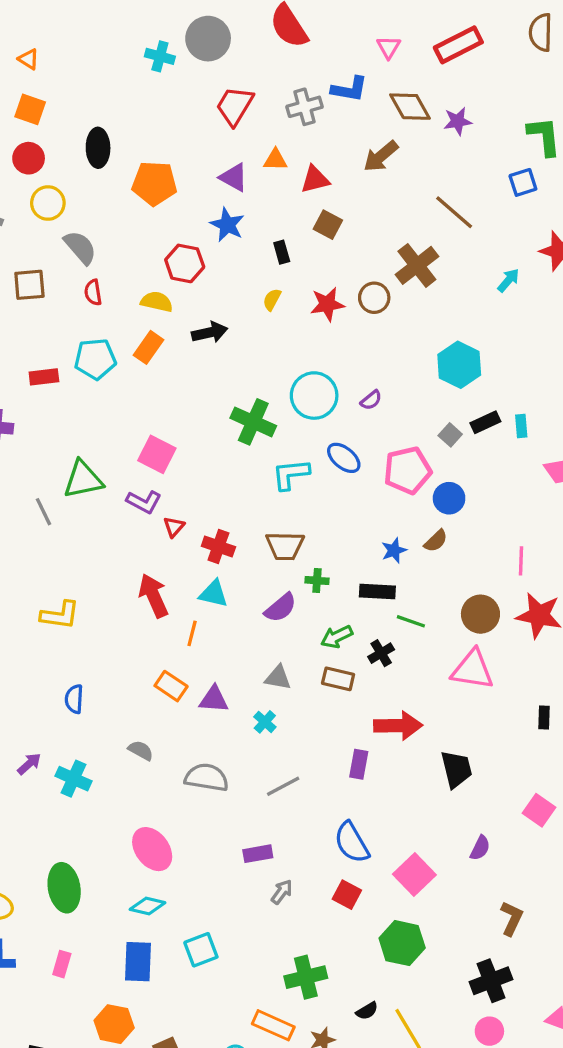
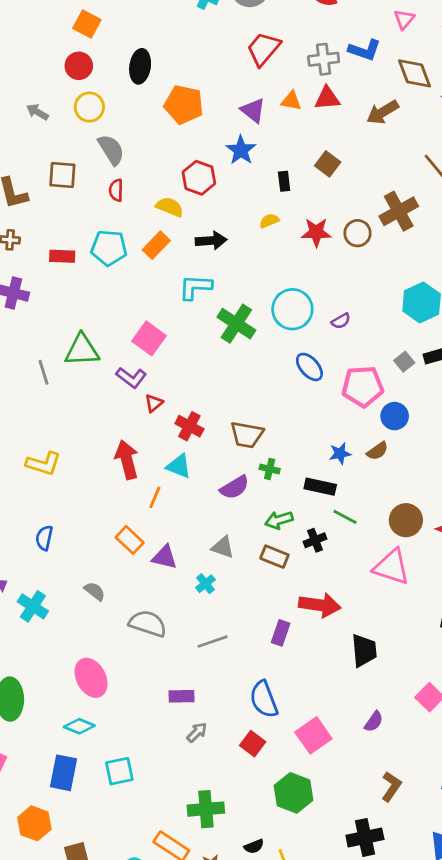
red triangle: (315, 180) -> (327, 98), moved
yellow semicircle: (272, 300) -> (269, 221), turned 30
cyan L-shape: (291, 474) -> (195, 287), moved

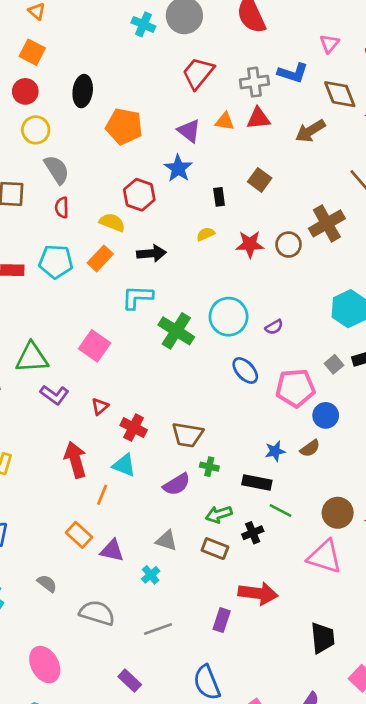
purple L-shape: (131, 378) -> (54, 395), moved
black trapezoid: (364, 650) -> (322, 638), moved
purple rectangle: (181, 696) -> (130, 681), turned 45

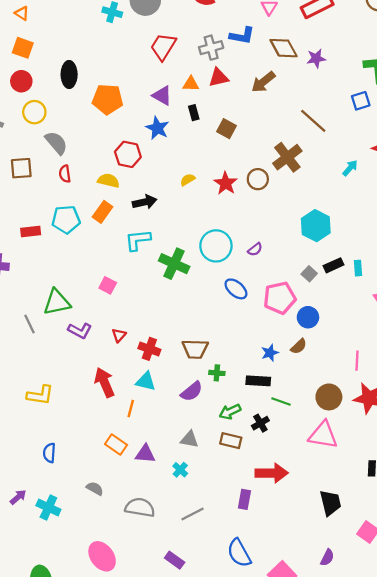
black rectangle: (219, 197) -> (194, 113), moved
red star: (250, 244) -> (226, 183), turned -30
pink square: (95, 346) -> (108, 285), size x0.7

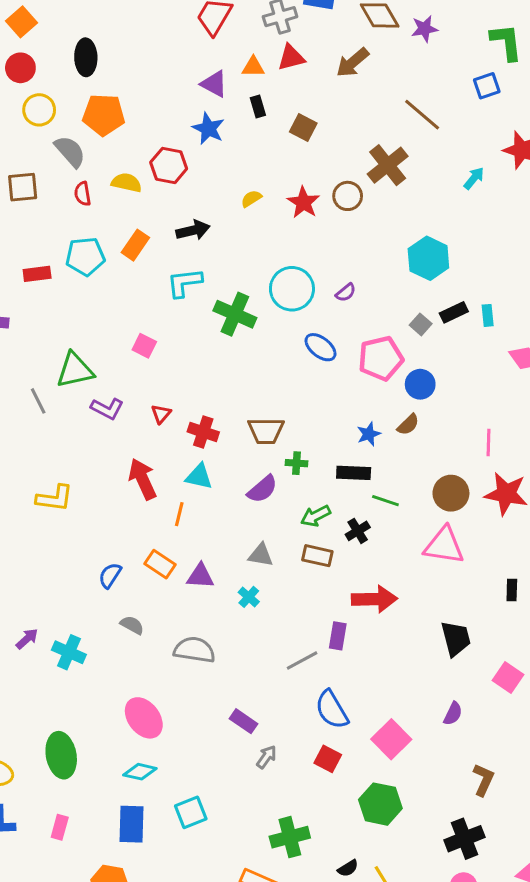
orange square: (23, 48) -> (21, 22), turned 30
orange pentagon: (108, 99) -> (104, 115), moved
yellow semicircle: (108, 181) -> (127, 183), moved
blue semicircle: (49, 453) -> (110, 575), moved, turned 30
gray line: (192, 514) -> (302, 660), moved

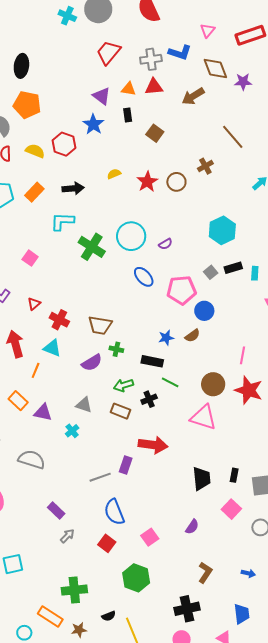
brown cross: (388, 165) -> (205, 166), size x0.6
black rectangle: (512, 590) -> (234, 475), moved
pink square: (391, 739) -> (150, 537), size x0.7

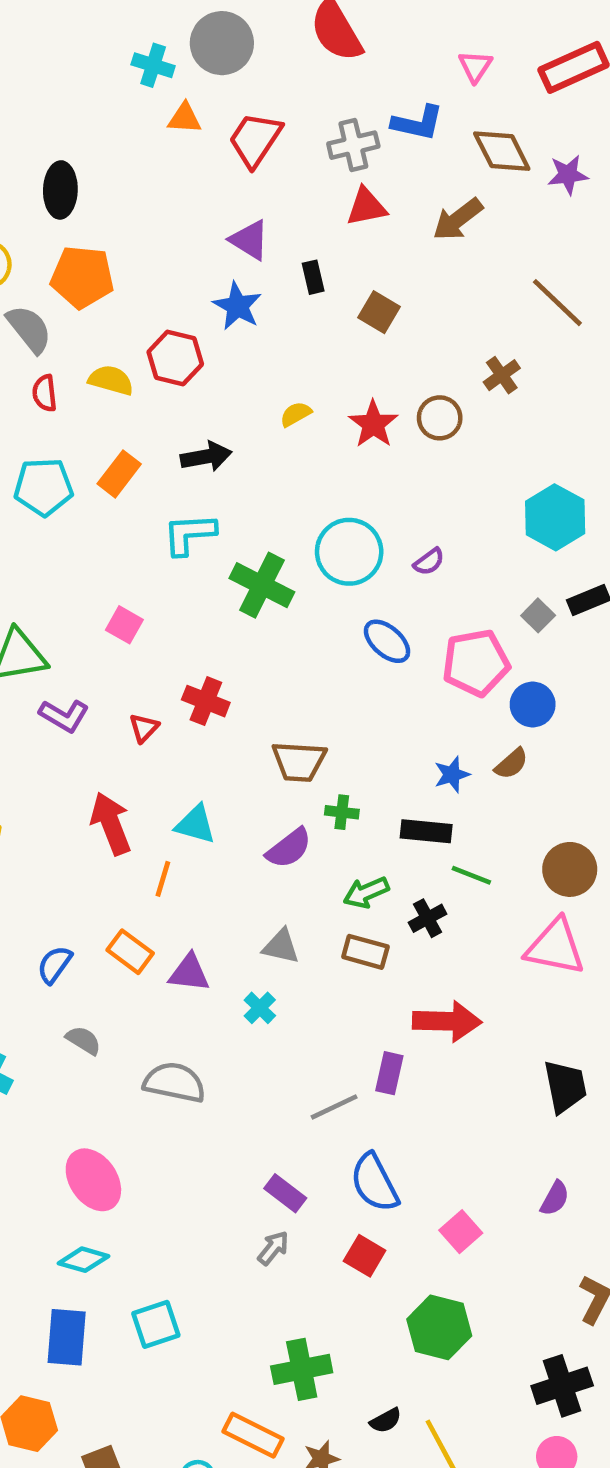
orange triangle: (129, 89) -> (185, 118), moved
red cross: (59, 320) -> (206, 701), moved
purple rectangle: (56, 511) -> (285, 1193), moved

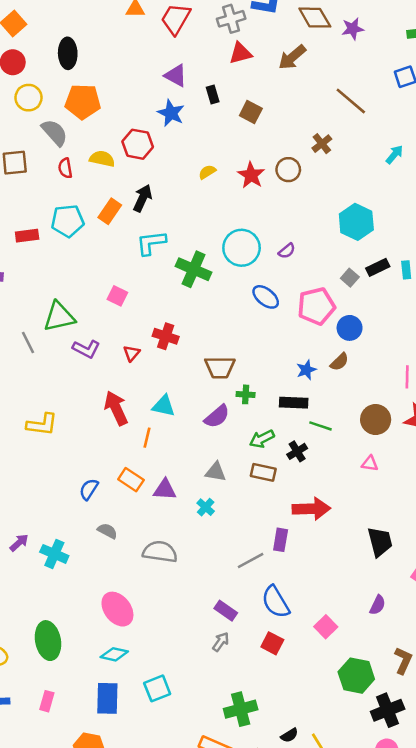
black arrow: (206, 457) -> (143, 198), moved, turned -52
pink triangle: (555, 947) -> (370, 464), size x0.5
green hexagon: (439, 1327) -> (356, 676), moved

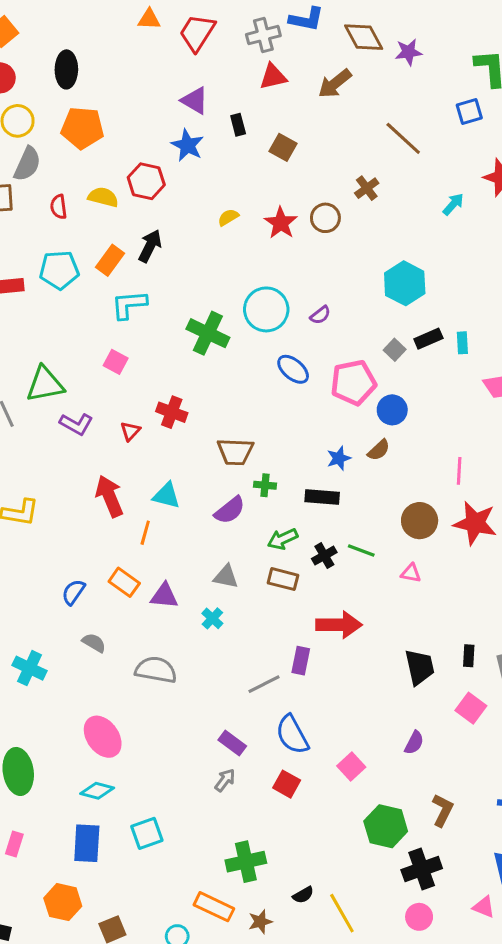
gray semicircle: (55, 133) -> (27, 164), moved, turned 64
cyan L-shape: (151, 243) -> (129, 305), moved
green line: (320, 426) -> (361, 551), moved

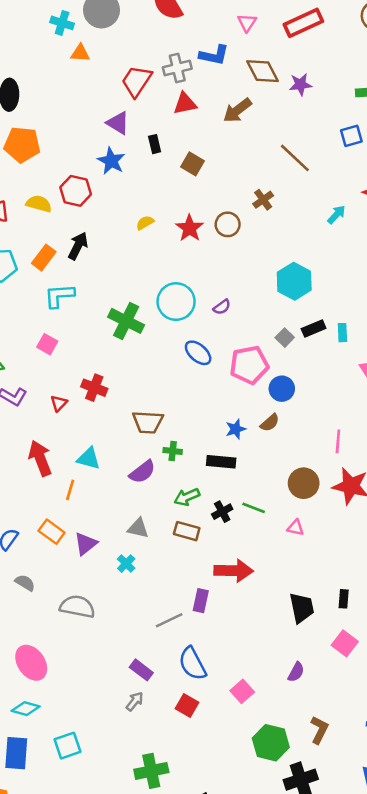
red trapezoid: (197, 33) -> (137, 81), moved
purple triangle: (164, 596) -> (86, 544), turned -45

